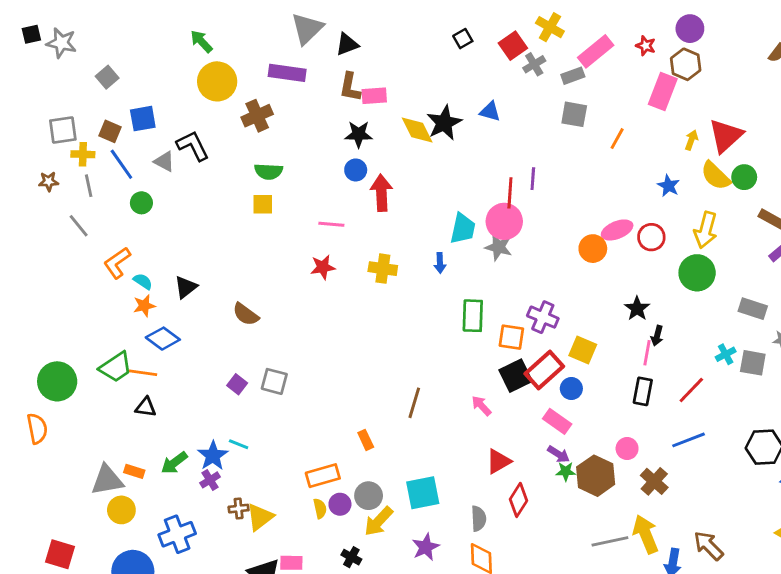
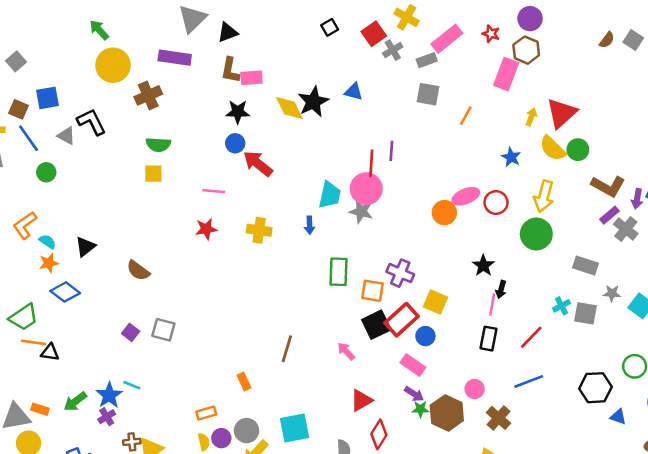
red arrow: (381, 193) -> (258, 163), turned -48
orange line: (143, 373) -> (34, 342), moved
orange rectangle: (323, 476) -> (206, 413), size x0.7

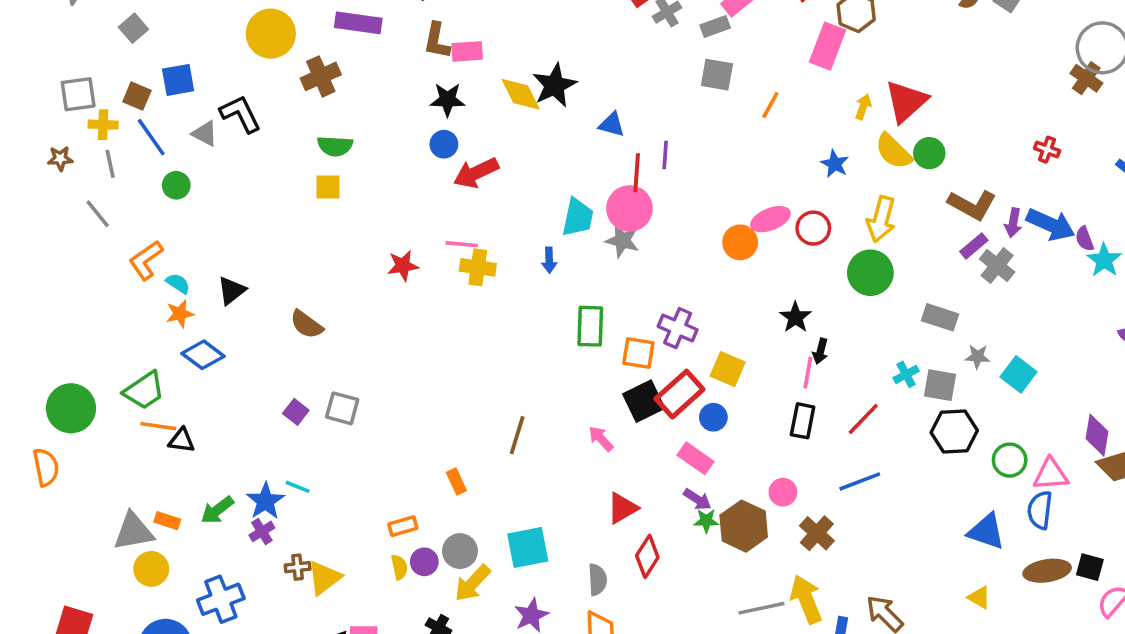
blue triangle: (354, 92) -> (612, 125), moved
red arrow: (258, 163) -> (476, 173), turned -64
pink line: (214, 191) -> (462, 244), moved
black hexagon: (596, 388) -> (954, 432), moved
blue triangle: (618, 417) -> (986, 531), size x1.6

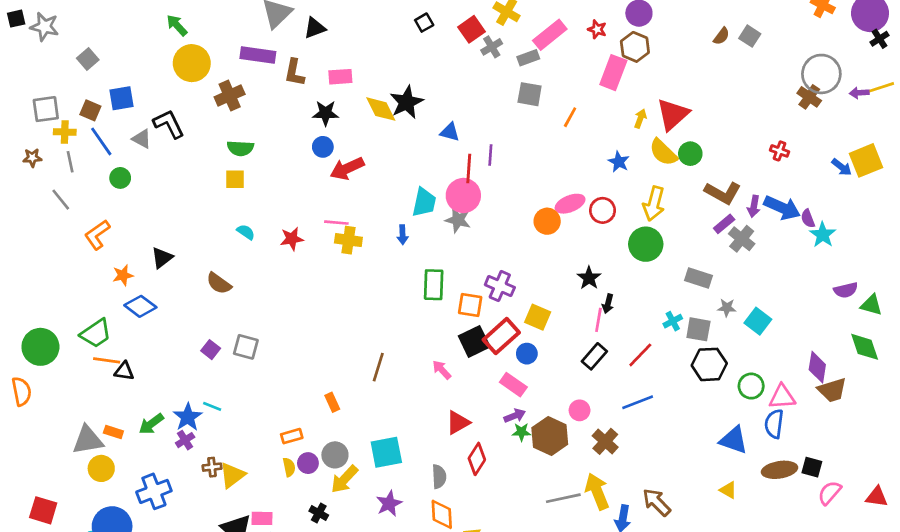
brown L-shape: (437, 41) -> (294, 73), moved
cyan semicircle: (178, 283) -> (246, 232), moved
black rectangle: (803, 421) -> (594, 356), turned 30
purple arrow: (697, 499) -> (515, 416), turned -55

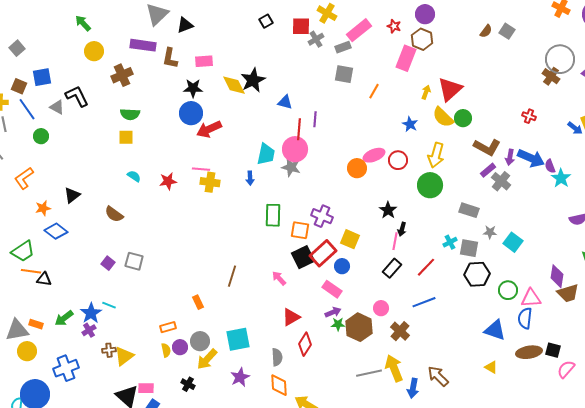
red square: (471, 29) -> (301, 26), turned 36
yellow circle: (192, 63) -> (94, 51), size x0.7
blue circle: (323, 147) -> (191, 113), size x1.5

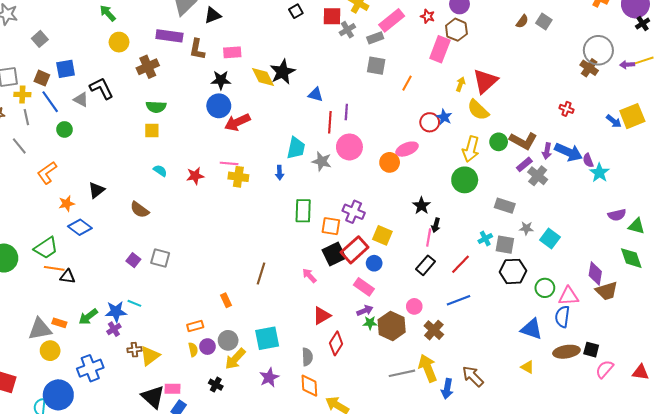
green circle: (463, 118) -> (499, 142), moved
pink circle: (295, 149) -> (349, 147), moved
red circle: (398, 160) -> (430, 122), moved
blue star: (91, 313) -> (116, 312), turned 30

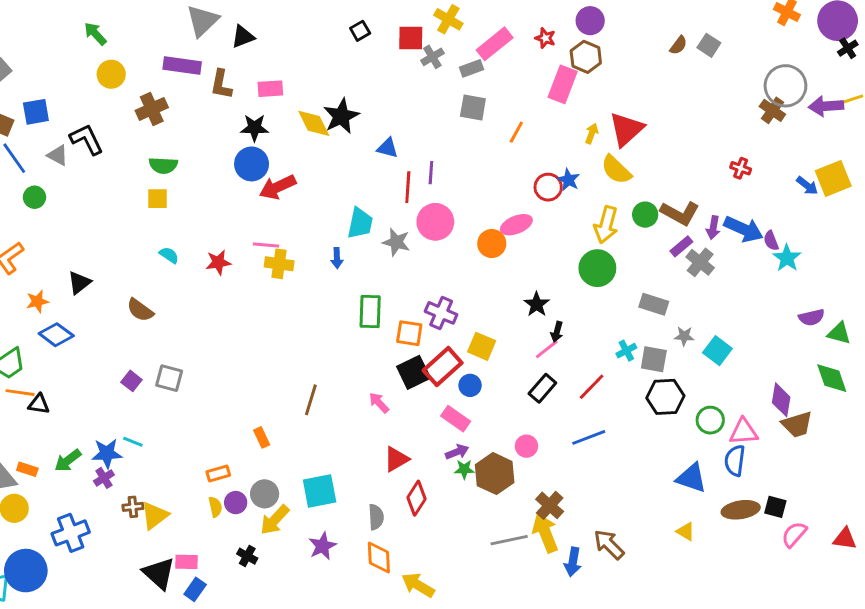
purple arrow: (627, 65) -> (826, 106), size x1.6
pink line: (429, 237) -> (547, 349), turned 42
brown cross: (434, 330) -> (550, 505), moved

